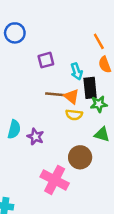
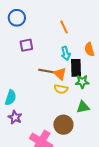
orange line: (99, 41) -> (64, 27), moved
purple square: (46, 60) -> (26, 45), moved
green triangle: (102, 134) -> (83, 107), turned -32
purple star: (35, 137) -> (15, 117), moved

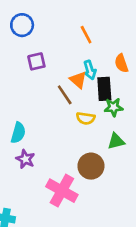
brown line: (46, 71) -> (65, 95), turned 49
orange triangle: (60, 74) -> (78, 80), moved

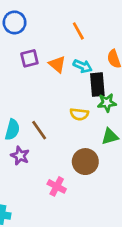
cyan arrow: (90, 70) -> (83, 66), turned -48
orange triangle: (78, 80) -> (57, 64), moved
brown line: (65, 95) -> (39, 130), moved
pink cross: (62, 191) -> (57, 186), size x0.6

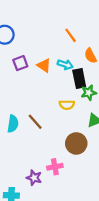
orange line: (78, 31) -> (71, 35), moved
purple star: (20, 156) -> (34, 178), moved
pink cross: (57, 186) -> (55, 167), turned -32

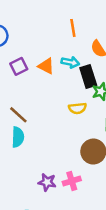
orange line: (71, 35) -> (73, 28), turned 32
brown line: (35, 122) -> (18, 115), moved
purple star: (34, 178) -> (47, 182), moved

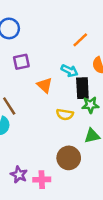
orange line: (73, 28) -> (80, 40), turned 42
orange triangle: (46, 66) -> (45, 85), moved

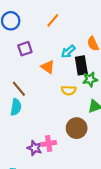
orange line: (80, 40) -> (53, 20), moved
cyan arrow: (70, 71) -> (68, 52), turned 120
pink cross: (42, 180) -> (49, 144), moved

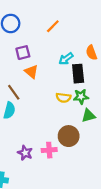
orange triangle: (48, 67) -> (31, 72), moved
green star: (90, 79) -> (81, 97), moved
pink cross: (49, 144) -> (49, 150), moved

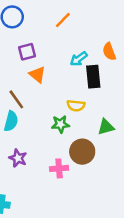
green star: (81, 97) -> (60, 124), moved
purple star: (25, 153) -> (18, 158), moved

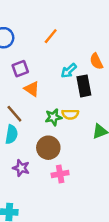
green star: (60, 124) -> (53, 117), moved
brown circle: (82, 152) -> (48, 148), moved

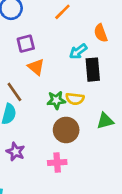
orange semicircle: (96, 61) -> (101, 33), moved
brown circle: (48, 148) -> (66, 130), moved

